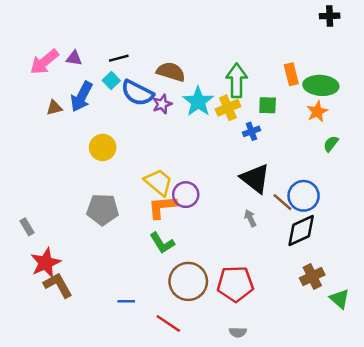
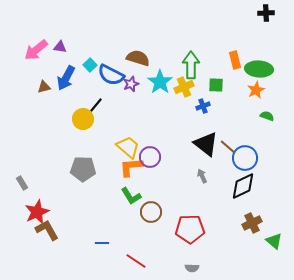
black line: (119, 58) -> (96, 105), moved, turned -35
green semicircle: (331, 144) -> (267, 116), turned 72
brown line: (282, 202) -> (228, 147), moved
brown circle: (188, 281) -> (151, 212), moved, size x0.7

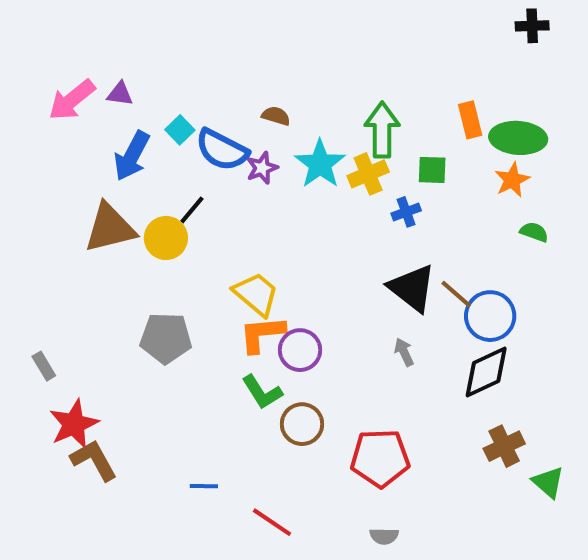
brown semicircle: (138, 58) -> (276, 116), size x0.6
brown triangle: (44, 87) -> (110, 228), moved, size x2.0
purple circle: (150, 157) -> (300, 350), moved

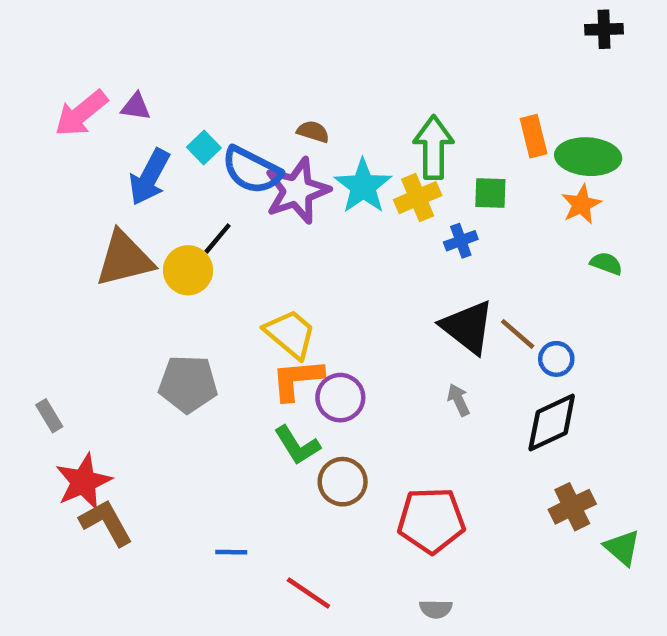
purple star: (262, 168) -> (297, 191), size x1.8
blue circle: (490, 316) -> (556, 359), size x0.6

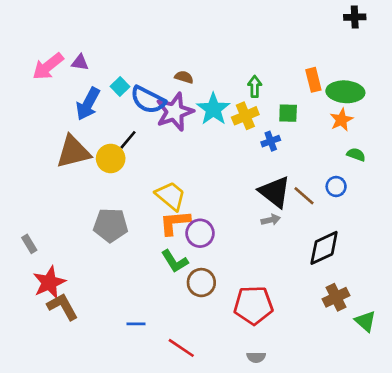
green arrow: (434, 148) -> (255, 86), size x0.6
blue circle: (556, 359) -> (336, 186), moved
gray arrow: (459, 400) -> (271, 220), moved, turned 102

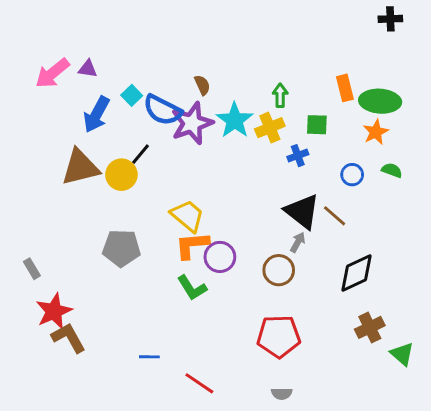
brown semicircle: (184, 77) -> (202, 85), turned 48
blue circle: (336, 186) -> (352, 175), moved
gray arrow: (271, 220) -> (298, 242), turned -48
brown circle: (201, 283) -> (279, 270), moved

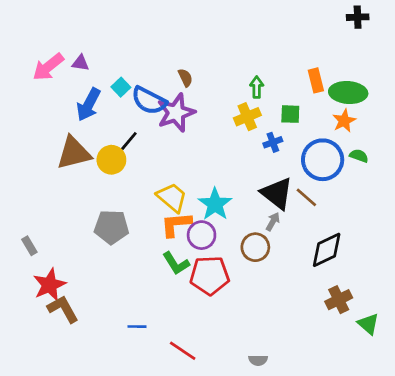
cyan star: (235, 120) -> (215, 204), moved
blue circle: (352, 175) -> (323, 160), size x2.0
red pentagon: (279, 336) -> (210, 275), moved

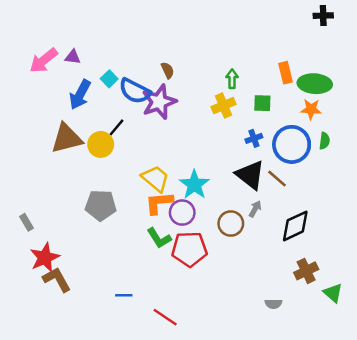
orange star: (344, 121) -> (311, 109), turned 30
blue cross: (273, 142) -> (254, 138), moved
green semicircle: (359, 156) -> (324, 141), turned 77
gray arrow: (273, 222) -> (255, 209), moved
gray semicircle: (258, 360) -> (273, 304), moved

